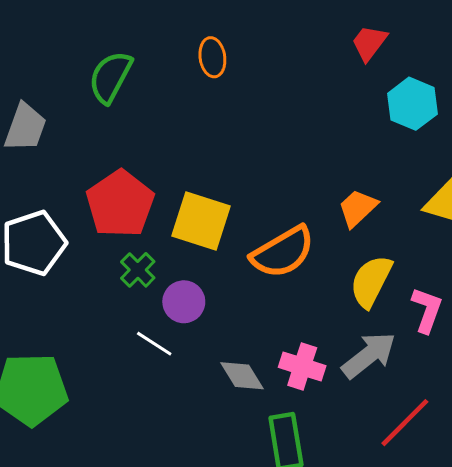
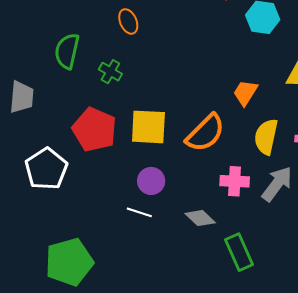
green cross: (138, 270) -> (110, 72), moved
pink cross: (302, 366) -> (235, 181), moved

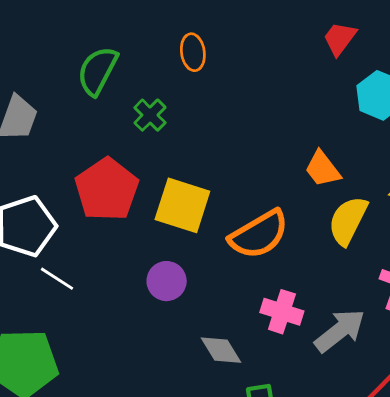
orange trapezoid: (245, 93) -> (323, 169), moved, turned -84
yellow semicircle: (266, 137) -> (348, 221), moved
white line: (139, 212) -> (57, 279), moved

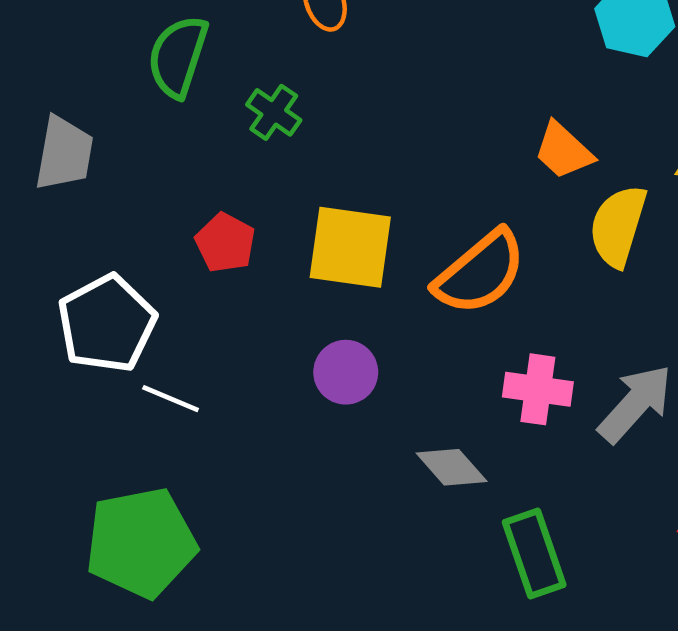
red pentagon: (107, 189) -> (225, 243), size x0.6

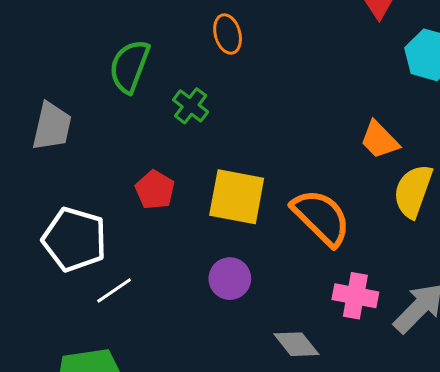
orange semicircle: (480, 273) -> (321, 217), turned -98
white pentagon: (107, 324) -> (75, 239), turned -30
white line: (171, 399) -> (114, 291), turned -60

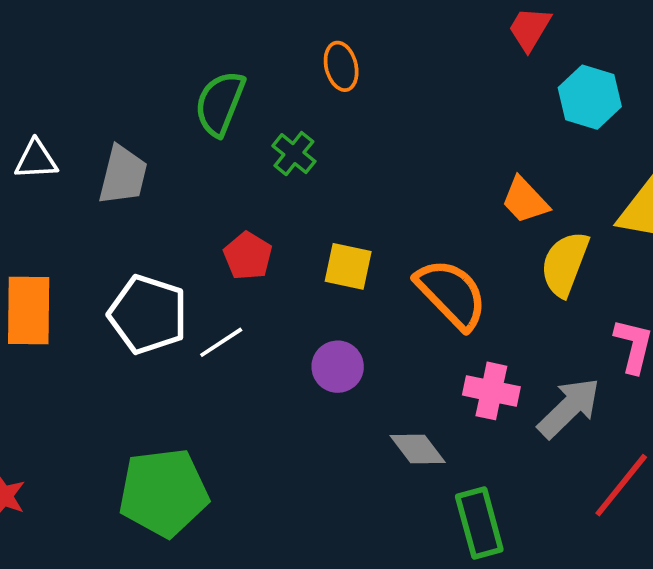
yellow square: (237, 197) -> (348, 266), size x0.7
white line: (114, 291) -> (221, 342), moved

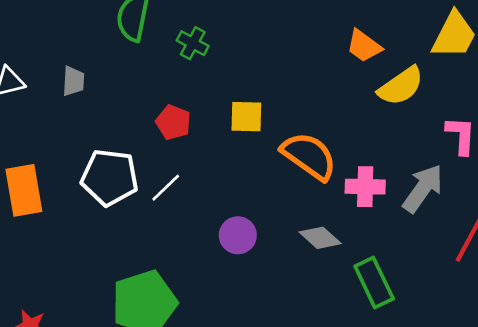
gray trapezoid: (123, 175) -> (73, 81), size x0.7
yellow semicircle: (565, 264) -> (401, 86), turned -135
orange semicircle: (451, 294) -> (309, 156), moved
purple circle: (338, 367) -> (238, 235), moved

